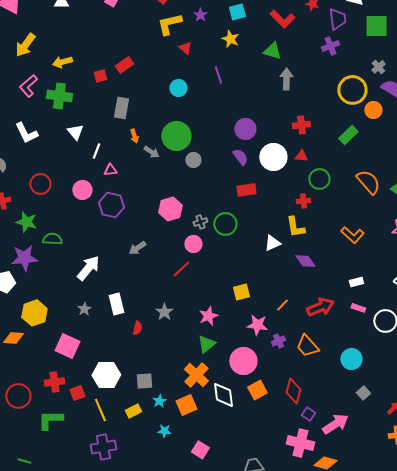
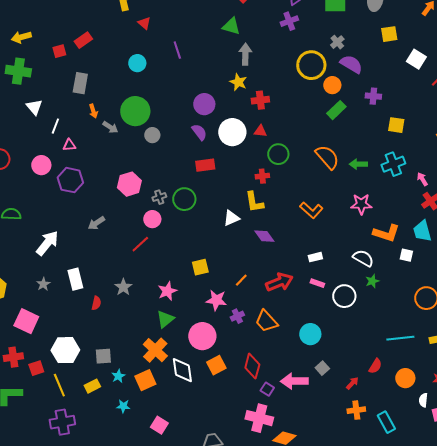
yellow star: (230, 39) -> (238, 82), moved
green rectangle: (348, 135) -> (336, 110), moved
pink arrow: (335, 424) -> (294, 381), moved, turned -148

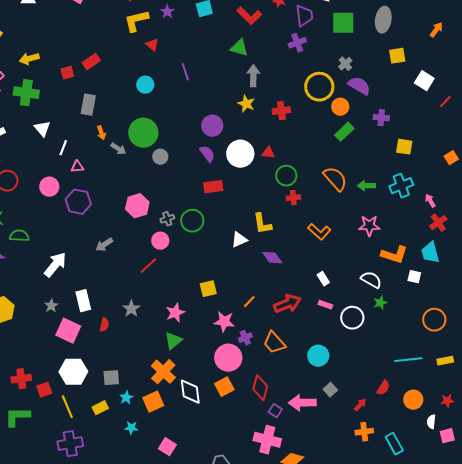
red cross: (260, 100) -> (281, 111), moved
red cross: (262, 176) -> (293, 198), moved
white rectangle: (315, 257) -> (323, 279), turned 72
pink square: (26, 321) -> (68, 331), moved
pink circle: (202, 336) -> (228, 358), moved

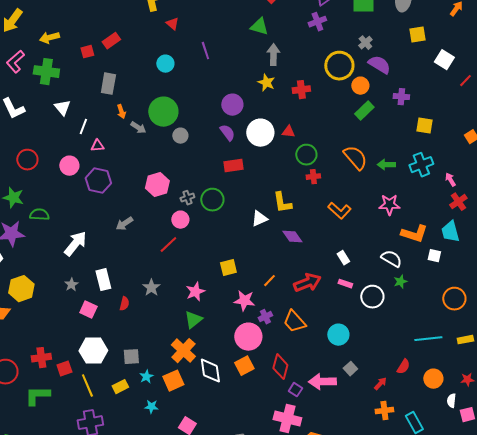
pink square: (68, 331) -> (88, 310), size x0.7

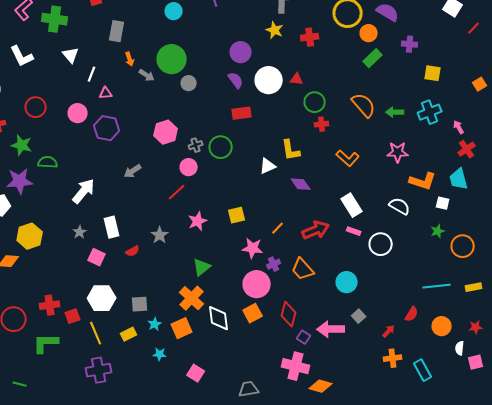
white rectangle: (343, 258) -> (352, 205), size x1.6
green star: (400, 282) -> (438, 231), moved
pink star: (195, 292) -> (198, 221), moved
red semicircle: (124, 304) -> (133, 251), turned 48

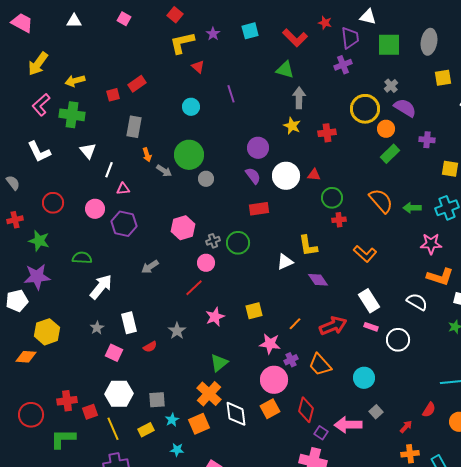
pink star: (398, 152) -> (431, 244), moved
green semicircle: (48, 162) -> (82, 258), moved

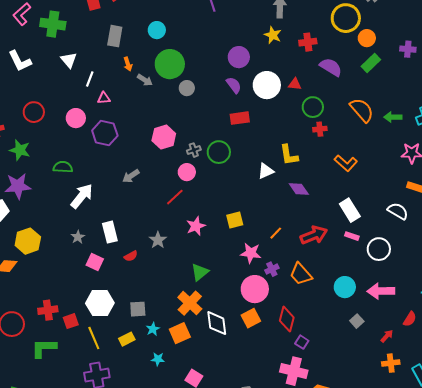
cyan circle: (191, 107) -> (157, 30), moved
purple semicircle: (405, 108) -> (331, 67), moved
pink arrow: (348, 425) -> (381, 291), moved

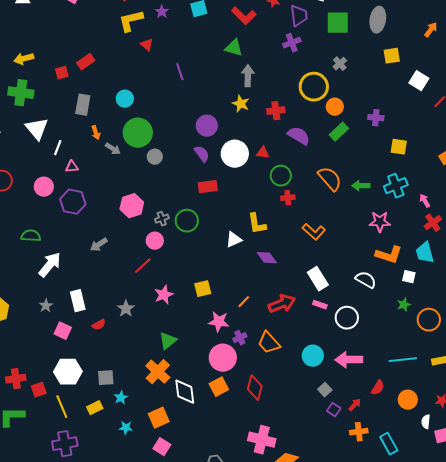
white triangle: (69, 60) -> (37, 129), size x1.4
orange square: (180, 333) -> (159, 418), moved
purple square: (302, 342) -> (334, 410), moved

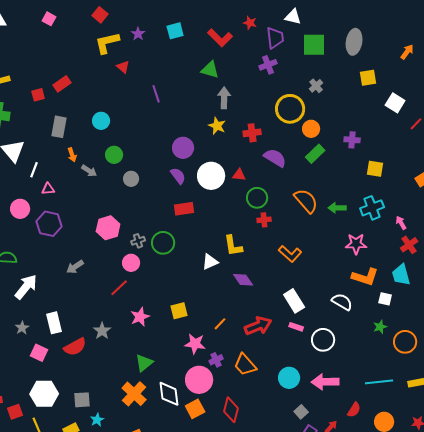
green circle: (138, 133) -> (114, 155), size x0.6
red semicircle: (99, 325) -> (75, 347), size x1.6
white diamond: (185, 392) -> (169, 394), moved

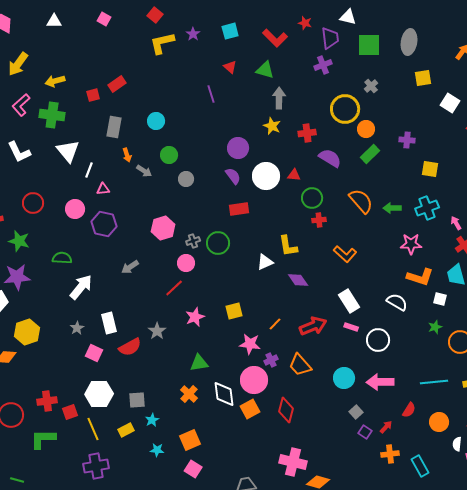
red triangle: (123, 67) -> (230, 67), moved
green triangle: (144, 363) -> (199, 363), turned 30
orange cross: (134, 394) -> (189, 394), size x0.7

